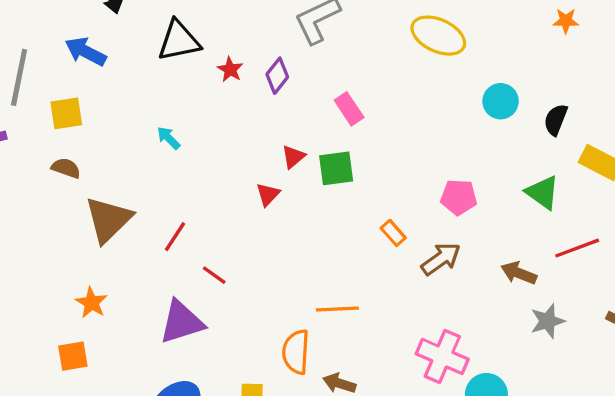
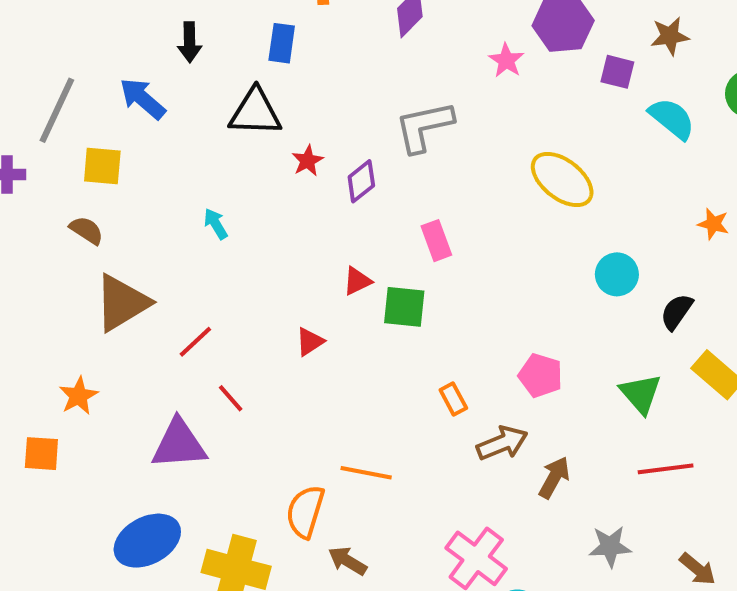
orange star: (566, 21) -> (713, 224), moved
red triangle: (268, 194) -> (310, 342), moved
brown arrow: (519, 273) -> (554, 477), moved, turned 84

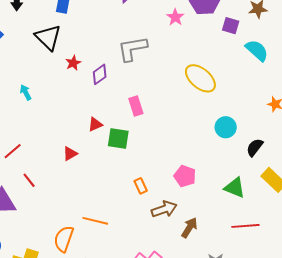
black triangle: (255, 112) -> (48, 37), turned 40
green triangle: (641, 394) -> (235, 188), turned -30

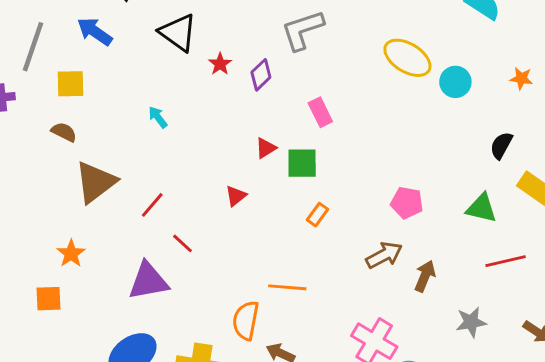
cyan circle: (226, 127) -> (455, 82), moved
orange rectangle: (141, 186) -> (317, 215), moved, turned 70

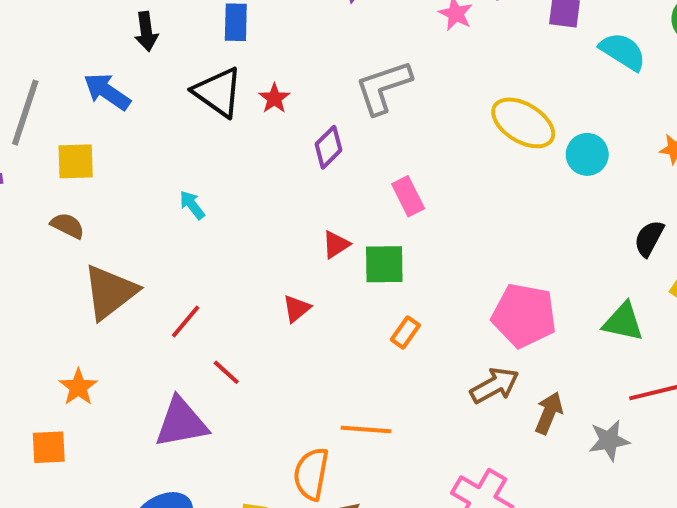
red star: (220, 64) -> (274, 98), moved
pink pentagon: (407, 203) -> (524, 316), size x1.5
gray star: (471, 322) -> (609, 440), moved

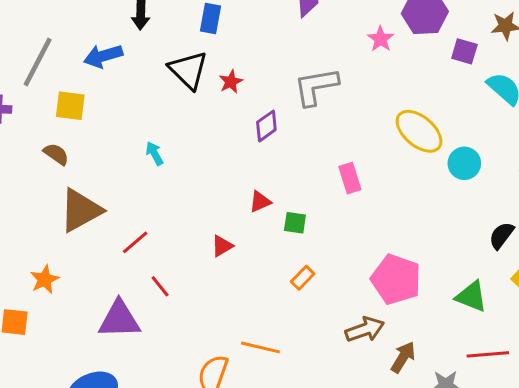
blue arrow: (107, 92) -> (103, 56), turned -60
pink rectangle: (408, 196) -> (350, 178), moved
green square: (384, 264) -> (295, 223), size x0.7

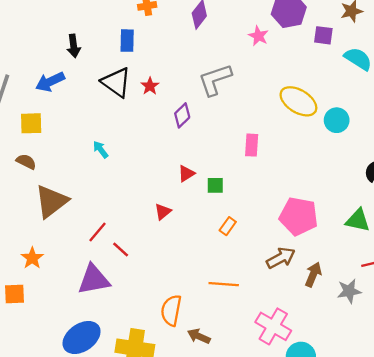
pink rectangle: (350, 178) -> (252, 145), turned 30
red line: (135, 242) -> (98, 232), moved
orange line: (260, 347) -> (224, 284), moved

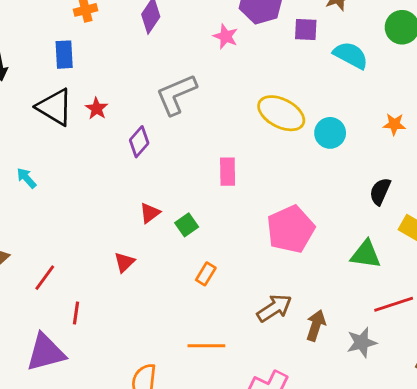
cyan arrow: (101, 150) -> (26, 178), moved
green square: (215, 185) -> (187, 225), turned -30
pink pentagon: (299, 216) -> (291, 229), moved, turned -30
red line: (98, 232) -> (45, 278), moved
red line: (121, 250) -> (76, 313), turned 60

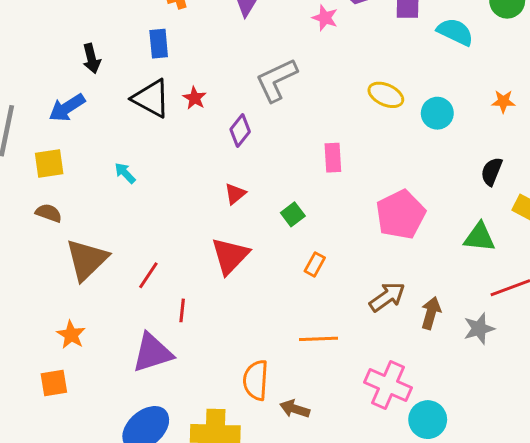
yellow ellipse: (281, 113) -> (386, 95), size x0.7
red triangle: (150, 213) -> (235, 194), moved
red triangle: (124, 262) -> (230, 256), size x1.8

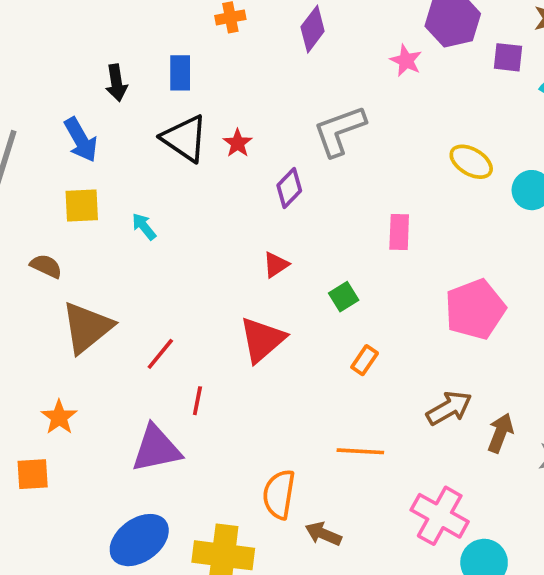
blue rectangle: (159, 44) -> (180, 73), moved
blue arrow: (67, 108) -> (81, 140), turned -93
yellow square: (49, 163) -> (82, 205), moved

